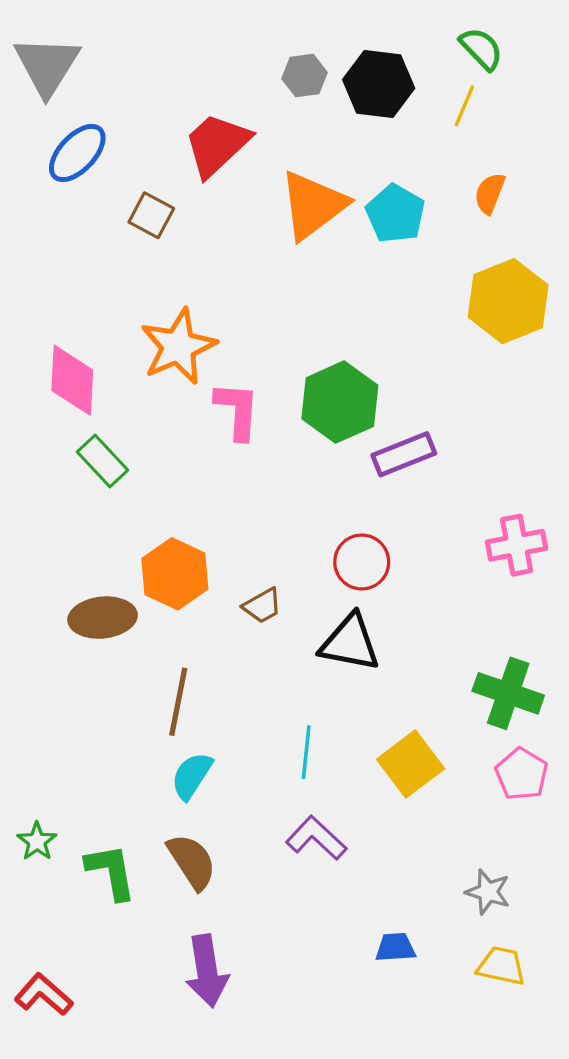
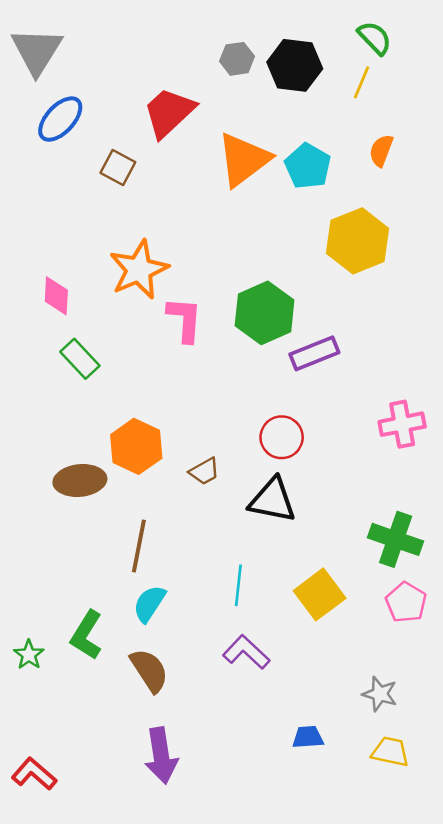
yellow hexagon: (508, 301) -> (358, 241), moved
pink diamond: (72, 380) -> (56, 296), size x0.7
green L-shape: (111, 872) -> (86, 635), moved, turned -138

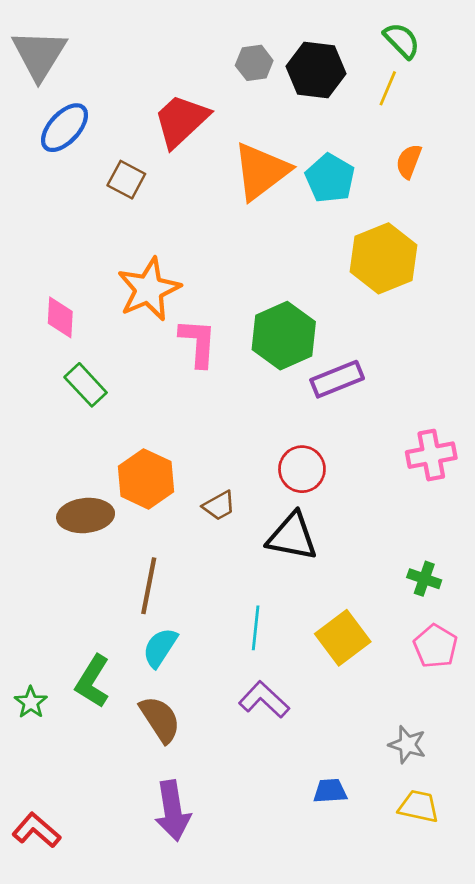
green cross: (396, 539) -> (424, 579), size x0.6

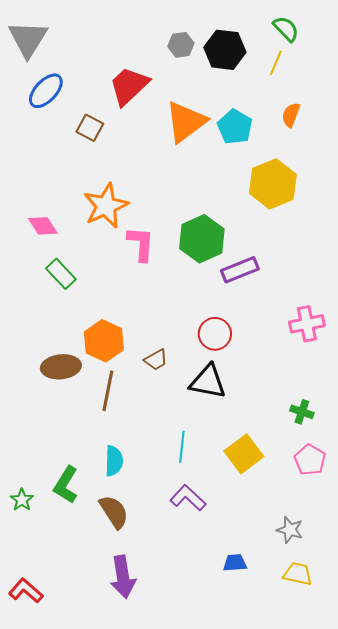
pink diamond: (60, 317) -> (43, 226), turned -36
brown line: (149, 586) -> (108, 391), moved
cyan semicircle: (160, 648) -> (114, 461), turned 148

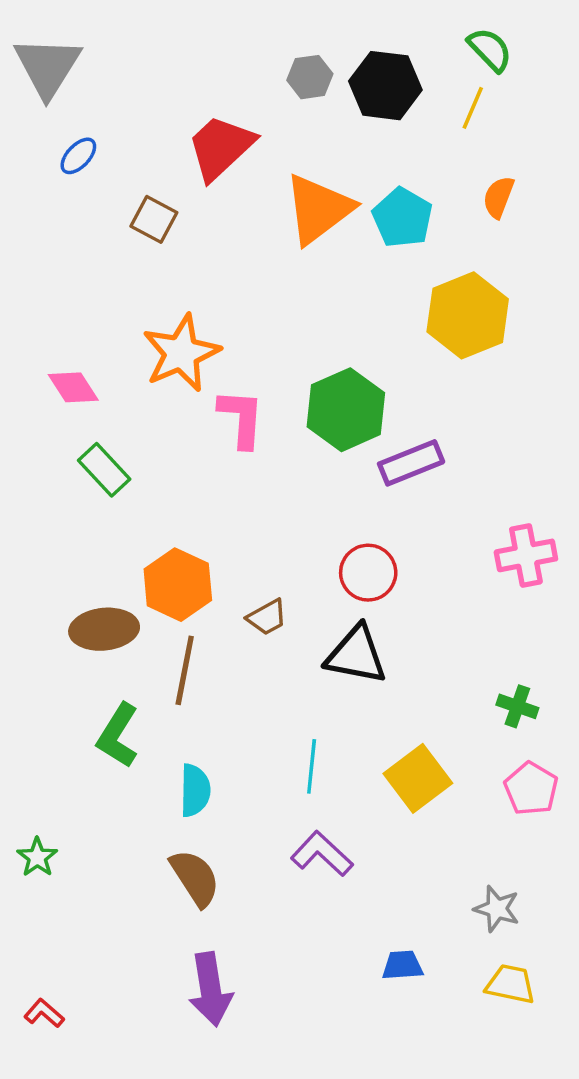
blue ellipse: (46, 91) -> (78, 156), size x0.6
green L-shape: (66, 485) -> (118, 736), moved
red L-shape: (26, 591) -> (44, 1013), size x0.7

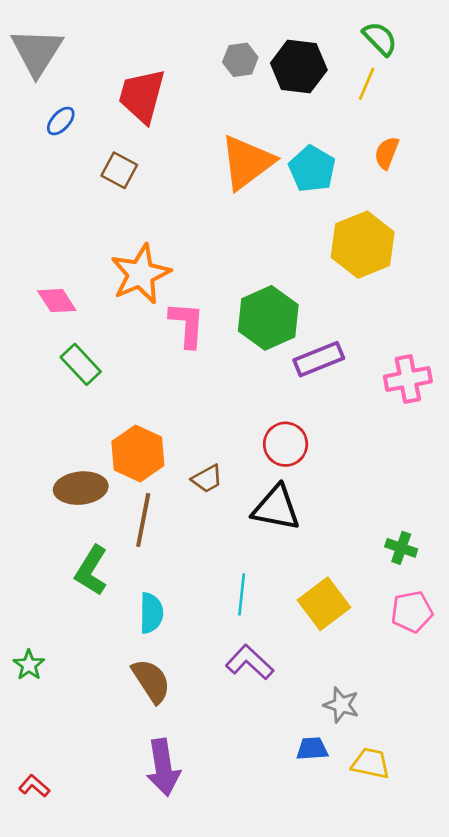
red trapezoid: (221, 147) -> (142, 96), moved, turned -32
pink cross: (526, 555) -> (408, 379), moved
pink pentagon: (531, 789) -> (412, 612), turned 30
gray star: (497, 909) -> (341, 705), moved
yellow trapezoid: (511, 984) -> (371, 763), moved

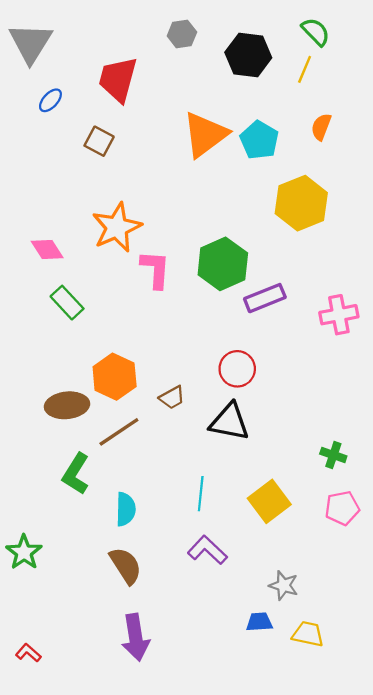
gray hexagon: (240, 60) -> (182, 34), moved
brown line: (143, 520) -> (119, 432), turned 45
green star: (29, 665) -> (24, 552), size x1.4

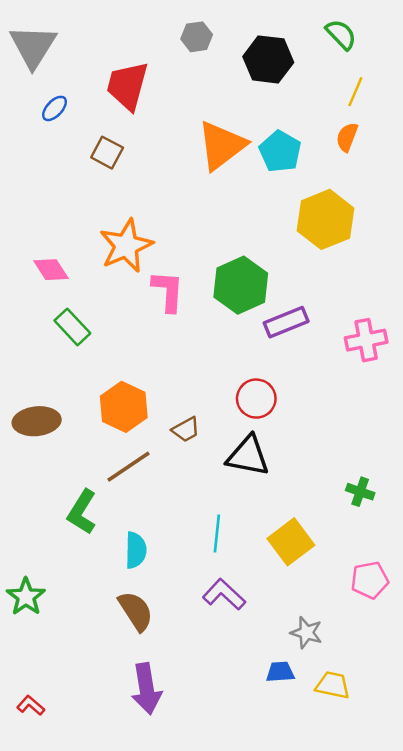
yellow line: (305, 69) -> (355, 92), moved
brown ellipse: (67, 405) -> (37, 421), moved
pink pentagon: (342, 508) -> (370, 580), moved

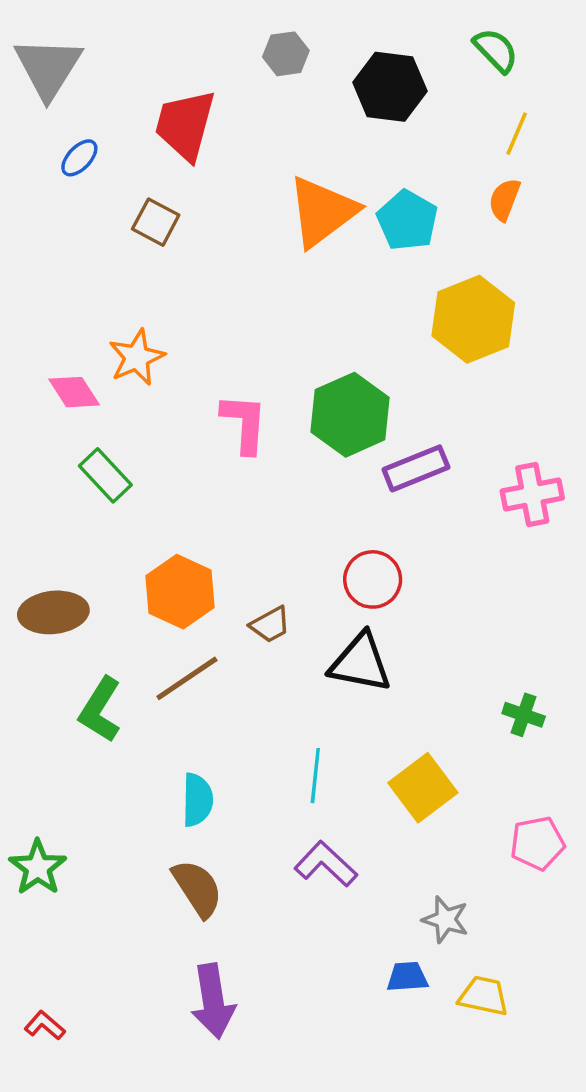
orange star: (126, 246) -> (137, 357), moved, size x0.7
green L-shape: (82, 512) -> (100, 710), moved

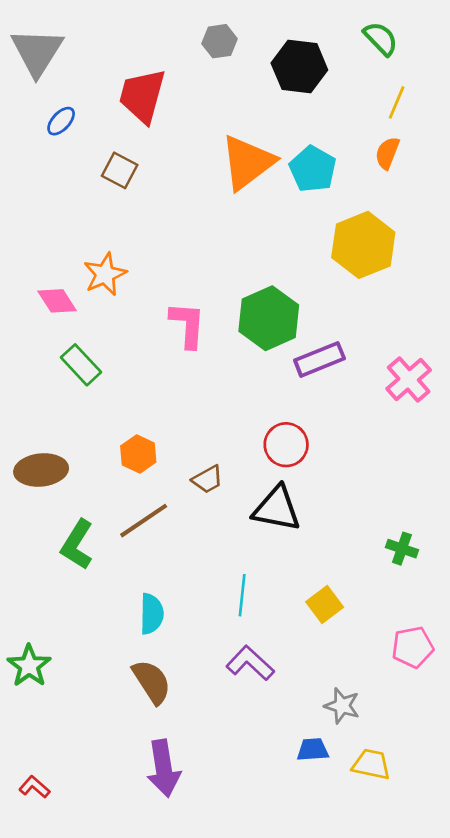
pink cross: (532, 494) -> (409, 379), turned -30
orange hexagon: (180, 592) -> (138, 454), size x0.7
yellow square: (423, 788) -> (325, 605), size x0.7

